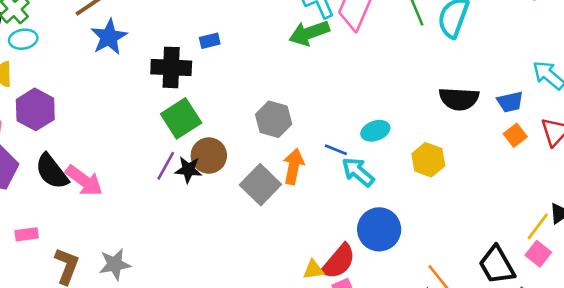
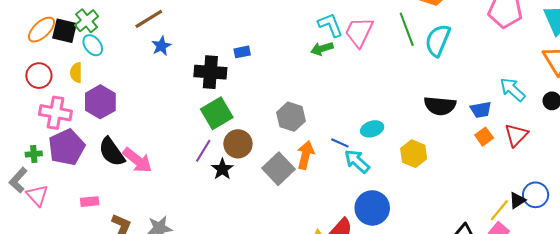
green arrow: (309, 33) -> (322, 49), size x0.7
blue star: (109, 37) -> (161, 46), size x0.7
cyan ellipse: (23, 39) -> (93, 45), turned 60
black star: (188, 170) -> (222, 169), moved, turned 30

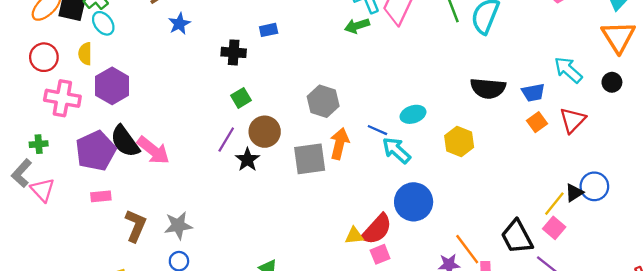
black cross: (210, 72) -> (234, 52), size x0.7
green square: (217, 113) -> (241, 98), size x0.6
purple pentagon: (67, 147) -> (96, 151), moved
gray square: (278, 169) -> (310, 159), turned 36

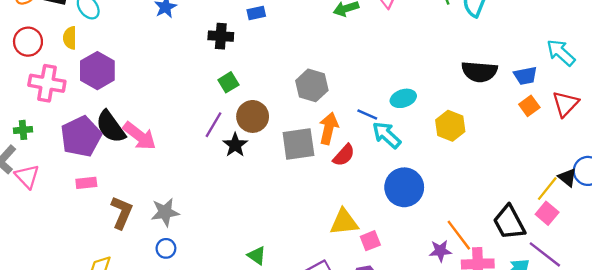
black triangle: (574, 193) -> (567, 177), turned -48
red semicircle: (377, 229) -> (344, 155), moved, size x0.7
yellow triangle: (354, 236) -> (344, 222), size x1.5

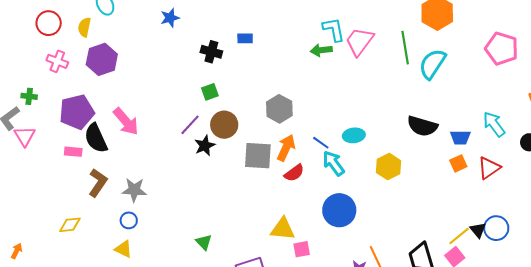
pink cross: (47, 83) -> (57, 61), size x0.7
black semicircle: (111, 127) -> (96, 138), moved

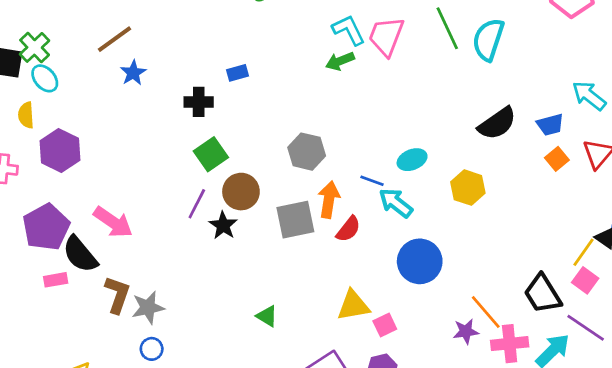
green square: (210, 92) -> (211, 154), size x1.4
black semicircle: (422, 126) -> (497, 123), turned -36
brown L-shape: (98, 183) -> (117, 295), moved
green triangle: (204, 242) -> (267, 316), moved

